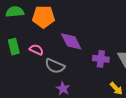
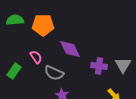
green rectangle: (14, 47) -> (14, 71), moved, turned 49
pink semicircle: (36, 50) -> (36, 57), turned 32

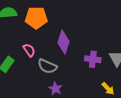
purple diamond: (70, 49) -> (64, 42), turned 45

